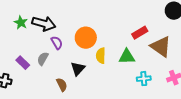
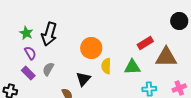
black arrow: (44, 24) -> (49, 34), turned 90
purple semicircle: (57, 43) -> (30, 53), moved
brown triangle: (161, 47) -> (166, 57), turned -35

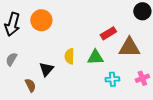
orange circle: (91, 48) -> (41, 20), moved

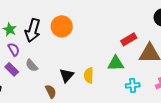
yellow semicircle: (69, 56) -> (89, 75), moved
gray semicircle: (11, 59) -> (32, 65), turned -72

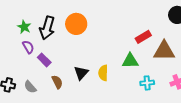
gray semicircle: (32, 65) -> (30, 87), moved
purple rectangle: (12, 69) -> (44, 60), moved
brown semicircle: (51, 91) -> (57, 82), moved

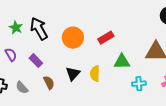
orange circle: (76, 24) -> (73, 38), moved
black arrow: (47, 28) -> (39, 29), turned 135
red rectangle: (143, 37) -> (106, 38), moved
purple semicircle: (28, 47) -> (11, 55), moved

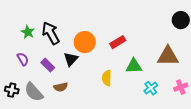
black triangle: (73, 74) -> (71, 59), moved
brown semicircle: (49, 83) -> (61, 87), turned 104
cyan cross: (139, 84) -> (151, 88), turned -32
gray semicircle: (22, 88) -> (34, 92), size x1.5

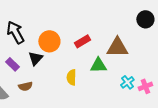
brown triangle: (168, 56) -> (117, 47), moved
cyan cross: (151, 88) -> (127, 82), moved

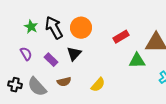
orange circle: (49, 41) -> (81, 28), moved
yellow semicircle: (71, 77) -> (98, 85), moved, turned -140

